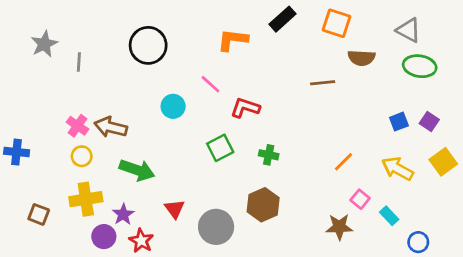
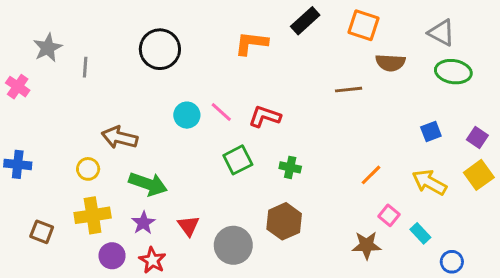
pink line: (210, 84) -> (221, 112), moved
purple square: (429, 122) -> (477, 138), moved
pink cross: (77, 126) -> (18, 87), moved
purple star: (123, 214) -> (143, 223), moved

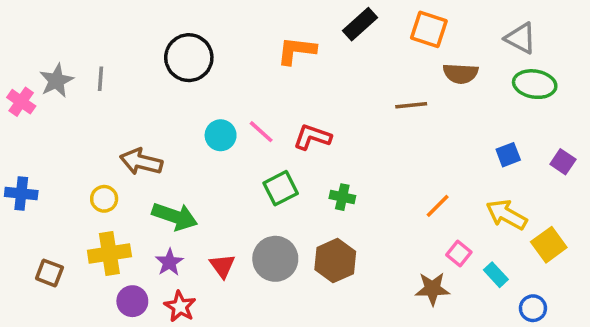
gray star: (48, 48) -> (56, 81), moved
yellow square: (479, 175) -> (549, 245), moved
gray circle: (233, 245) -> (275, 259), moved

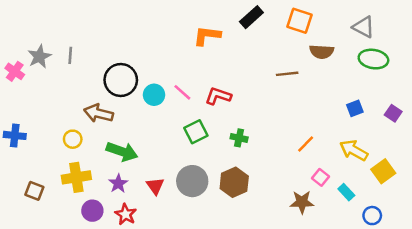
black circle: (189, 58) -> (121, 80), moved

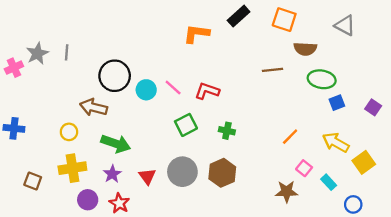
green ellipse: (373, 59) -> (322, 79), moved
pink cross: (15, 71) -> (14, 68), turned 30

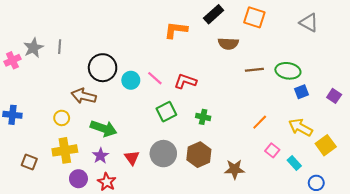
brown semicircle: (305, 49) -> (228, 44), moved
brown line: (273, 70) -> (254, 70), moved
brown star: (287, 192) -> (235, 169), moved

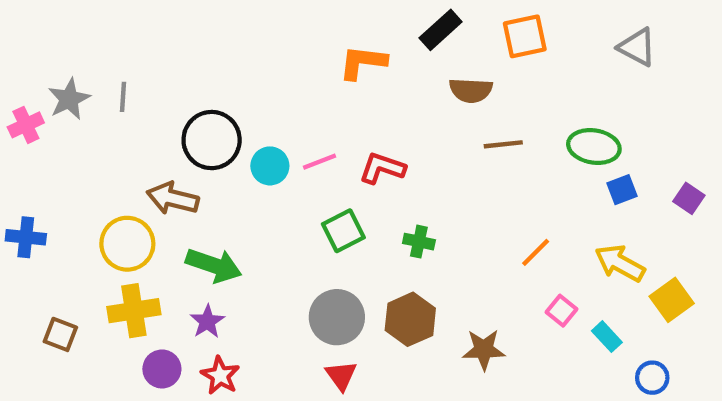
orange square: (254, 17) -> (525, 36), turned -30
brown line: (254, 70) -> (503, 144), moved
pink line: (155, 78) -> (320, 162), turned -63
yellow circle: (62, 118) -> (127, 244), size x1.6
red triangle: (132, 158) -> (341, 375), moved

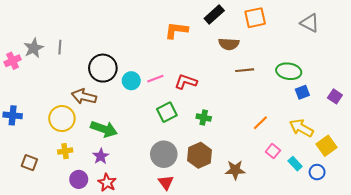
yellow cross: (134, 311) -> (65, 151), size x0.6
blue circle: (652, 378) -> (317, 172), moved

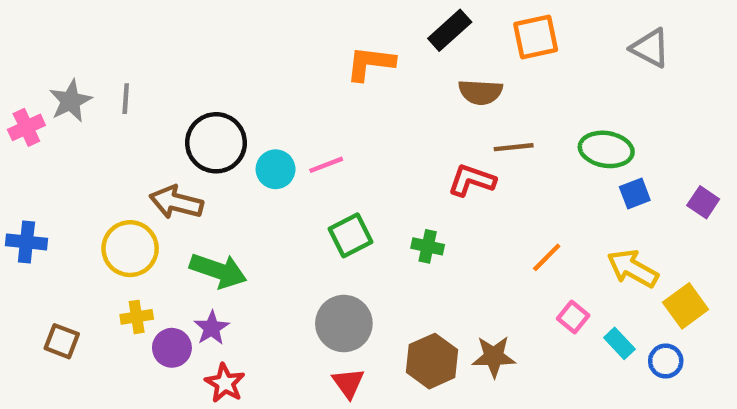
red L-shape: (186, 82) -> (472, 180), moved
brown hexagon: (199, 155) -> (432, 361), moved
purple circle: (79, 179) -> (172, 348), moved

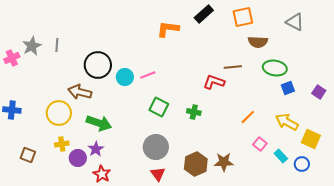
brown semicircle: (481, 92) -> (258, 42), moved
green square: (350, 235) -> (159, 107), turned -36
yellow square: (686, 306) -> (311, 139), turned -30

